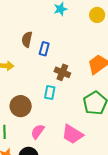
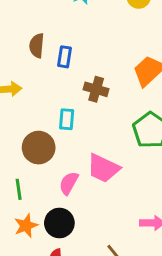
cyan rectangle: (50, 92) -> (67, 119), moved
pink trapezoid: (72, 134) -> (103, 168), moved

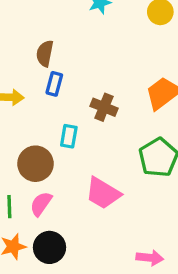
blue rectangle: (65, 57) -> (54, 84), moved
pink semicircle: (69, 183) -> (41, 204), moved

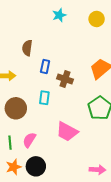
blue rectangle: (54, 84) -> (45, 66), moved
brown circle: (35, 164) -> (16, 108), moved

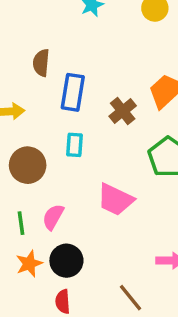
blue rectangle: (45, 66) -> (73, 92), size x1.5
brown cross: (65, 79) -> (123, 111), moved, turned 35

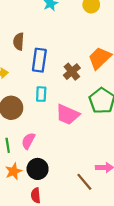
pink trapezoid: (115, 200) -> (68, 115), moved
brown line: (131, 298) -> (84, 182), moved

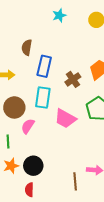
cyan rectangle: (41, 94) -> (43, 97), size x1.5
pink semicircle: (28, 141) -> (28, 126), moved
brown line: (84, 182) -> (75, 181), turned 30

